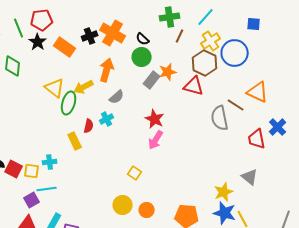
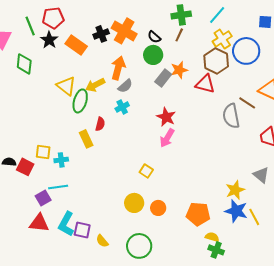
brown line: (180, 36) -> (179, 35), moved
gray semicircle: (117, 97) -> (125, 86), moved
cyan cross: (107, 119) -> (122, 107), moved
yellow square: (32, 171) -> (43, 152), moved

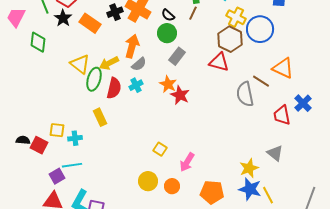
yellow cross: (222, 39) -> (236, 17), turned -30
orange star: (179, 70) -> (168, 84), moved, turned -30
red semicircle: (100, 124) -> (114, 88), moved, size x1.5
pink arrow: (167, 138) -> (187, 162), moved

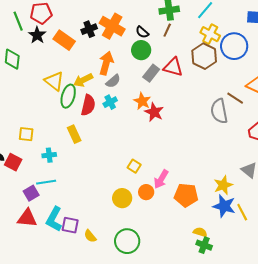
red triangle: (219, 62) -> (173, 67), moved
yellow square: (57, 130) -> (26, 134), moved
orange circle: (172, 186) -> (146, 192), moved
orange pentagon: (212, 192) -> (186, 195), moved

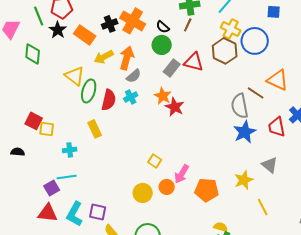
yellow arrow: (83, 80) -> (104, 57), moved
red square: (13, 162) -> (34, 121), moved
blue star: (224, 206) -> (245, 132), moved, turned 30
purple square: (70, 225) -> (98, 212), moved

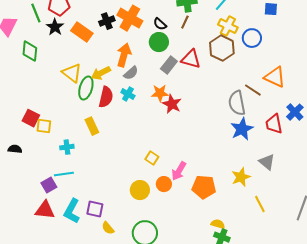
blue circle: (255, 41) -> (252, 38), size x0.7
yellow arrow: (104, 57) -> (101, 73), moved
orange star: (163, 96) -> (160, 93), turned -30
cyan cross: (131, 97) -> (128, 94), turned -32

